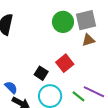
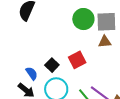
blue semicircle: (11, 87) -> (32, 73), moved

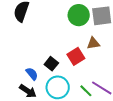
brown triangle: (105, 42) -> (93, 43), moved

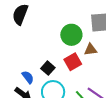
green circle: (79, 15) -> (71, 35), moved

